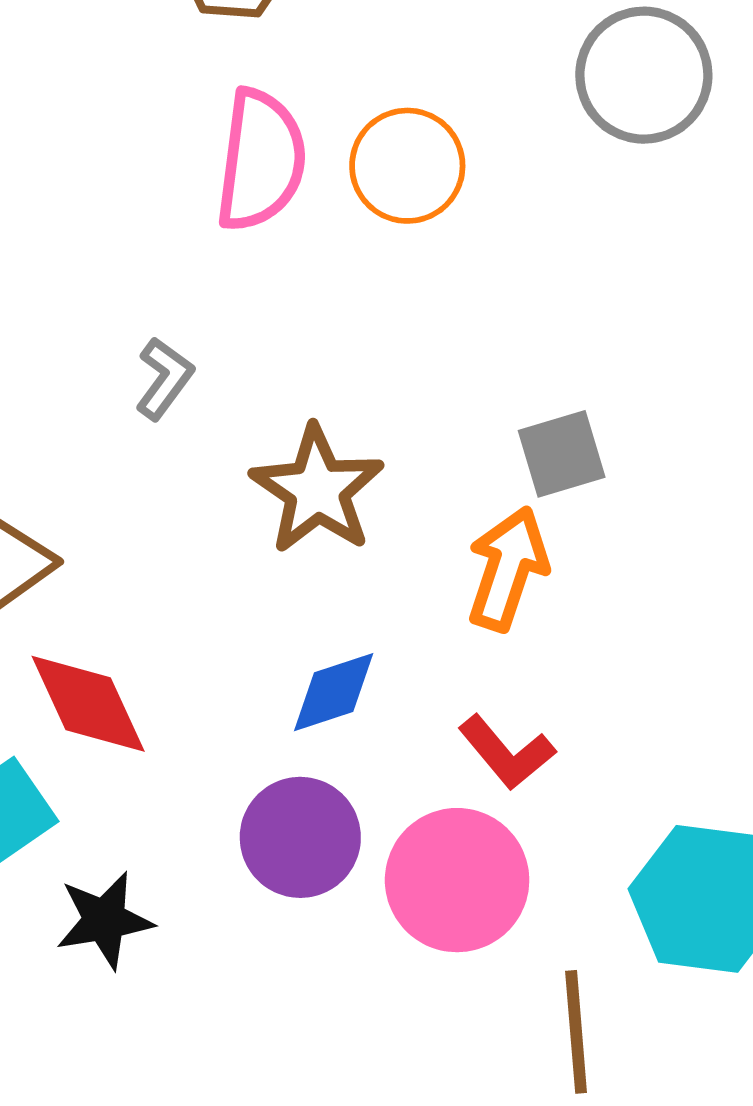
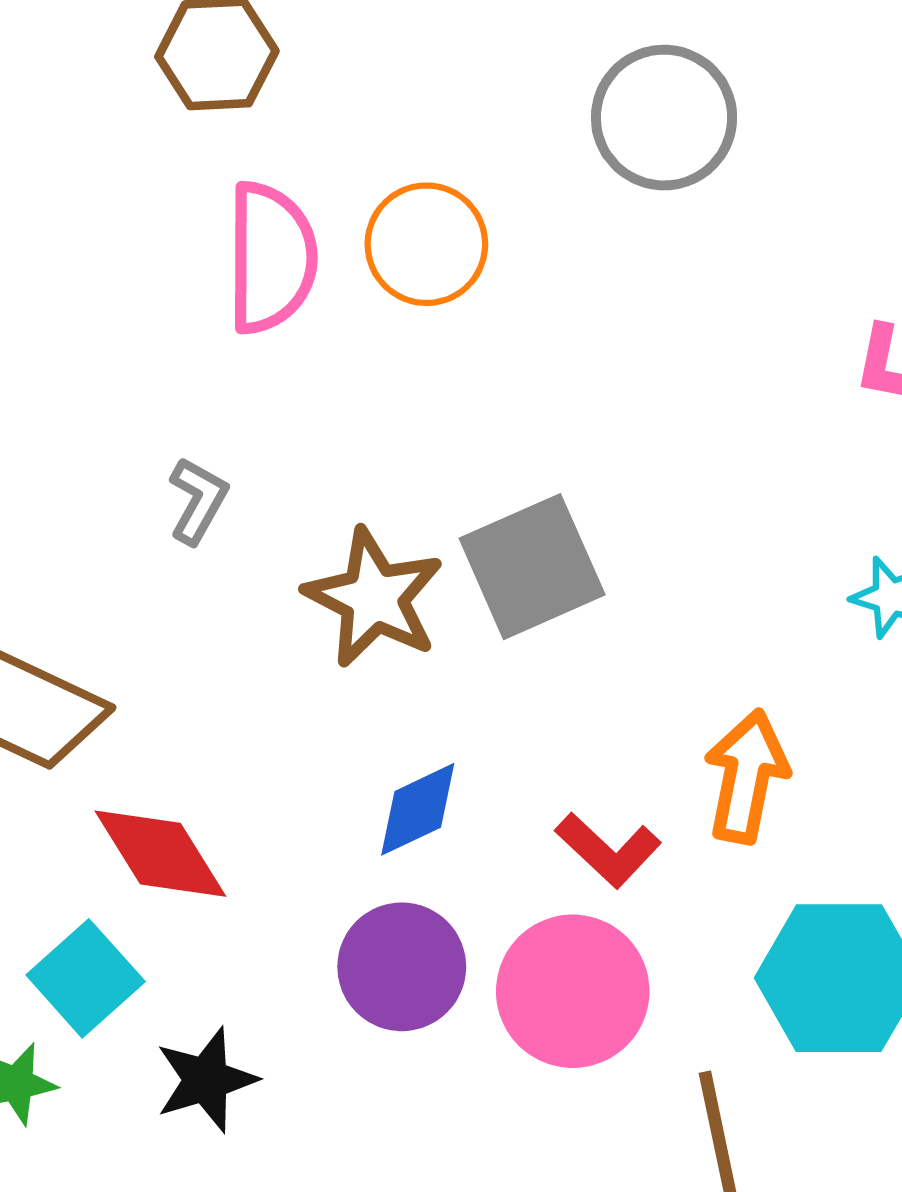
gray square: (562, 454) -> (532, 567), moved, size x1.5
orange arrow: (508, 569) -> (746, 776), moved

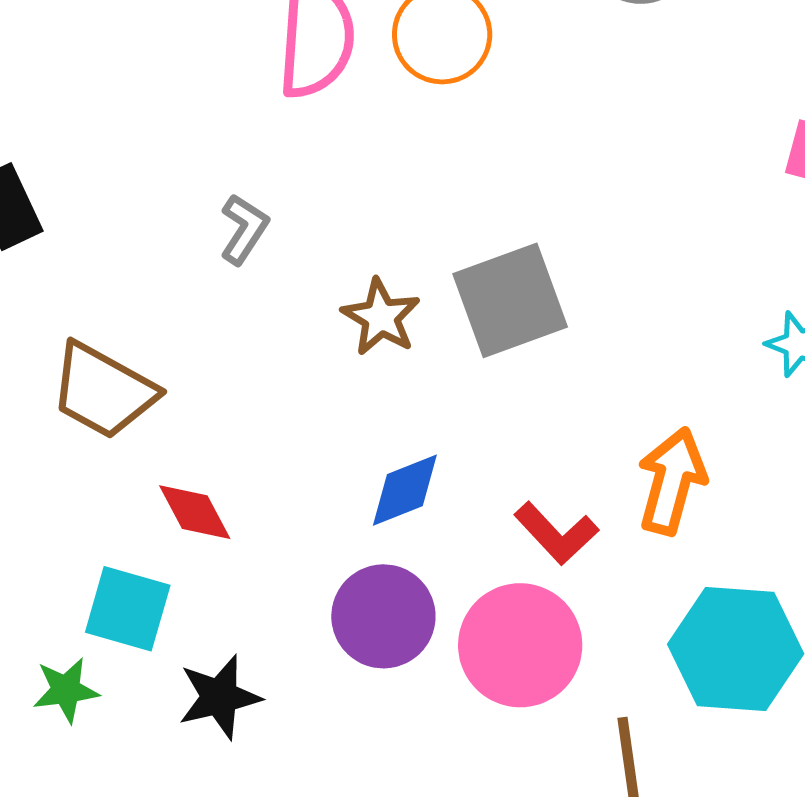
brown star: (374, 598) -> (381, 317), size x0.7
red diamond: (160, 854) -> (195, 512), size x0.7
cyan square: (86, 978) -> (128, 609), turned -36

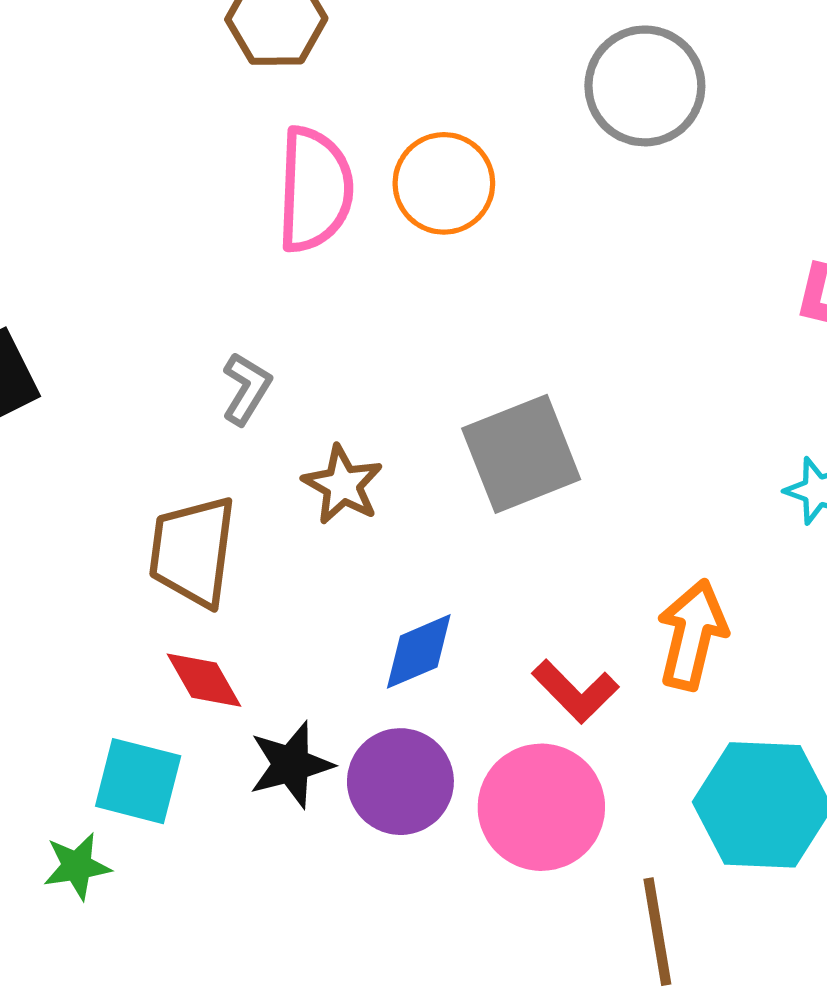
brown star: (381, 317) -> (343, 485), moved
brown trapezoid: (103, 391) -> (193, 551), moved, turned 70
black star: (219, 697) -> (291, 765), moved

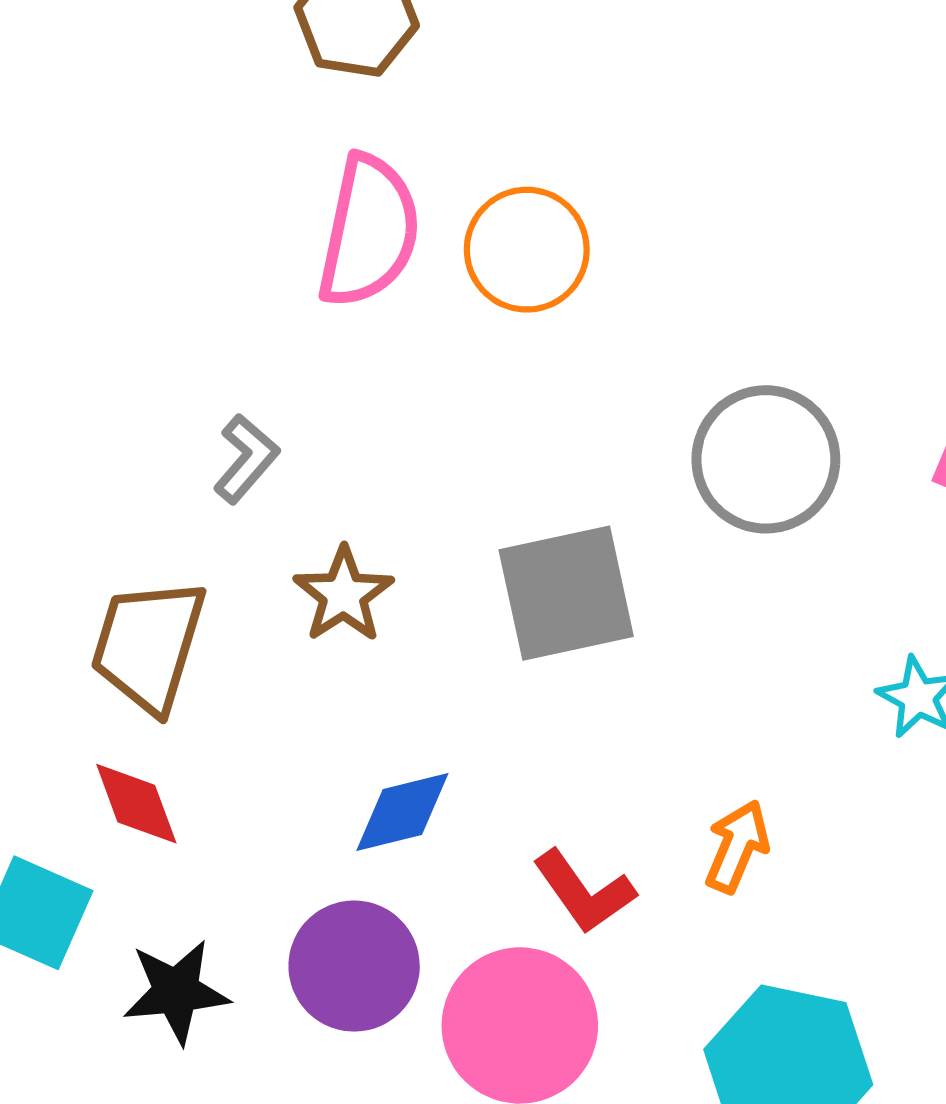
gray circle: (645, 86) -> (766, 459), moved
orange arrow: (692, 635) -> (737, 846), size x0.7
black star: (291, 765) -> (176, 992), moved

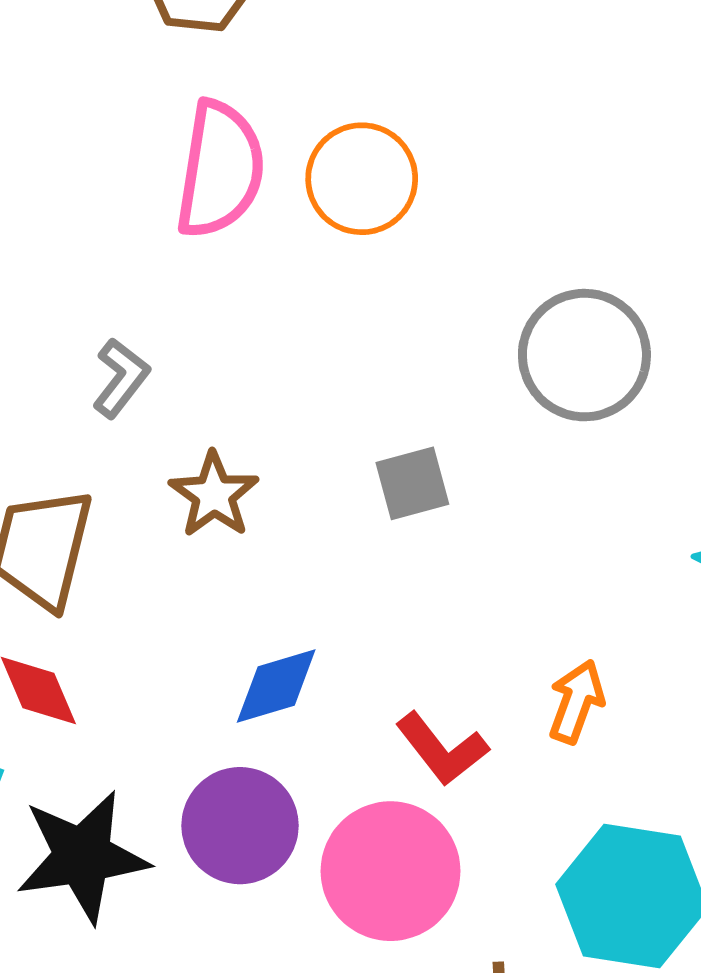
gray square: (566, 593) -> (412, 483), size x0.6
black star: (176, 992) -> (82, 856), size x1.4

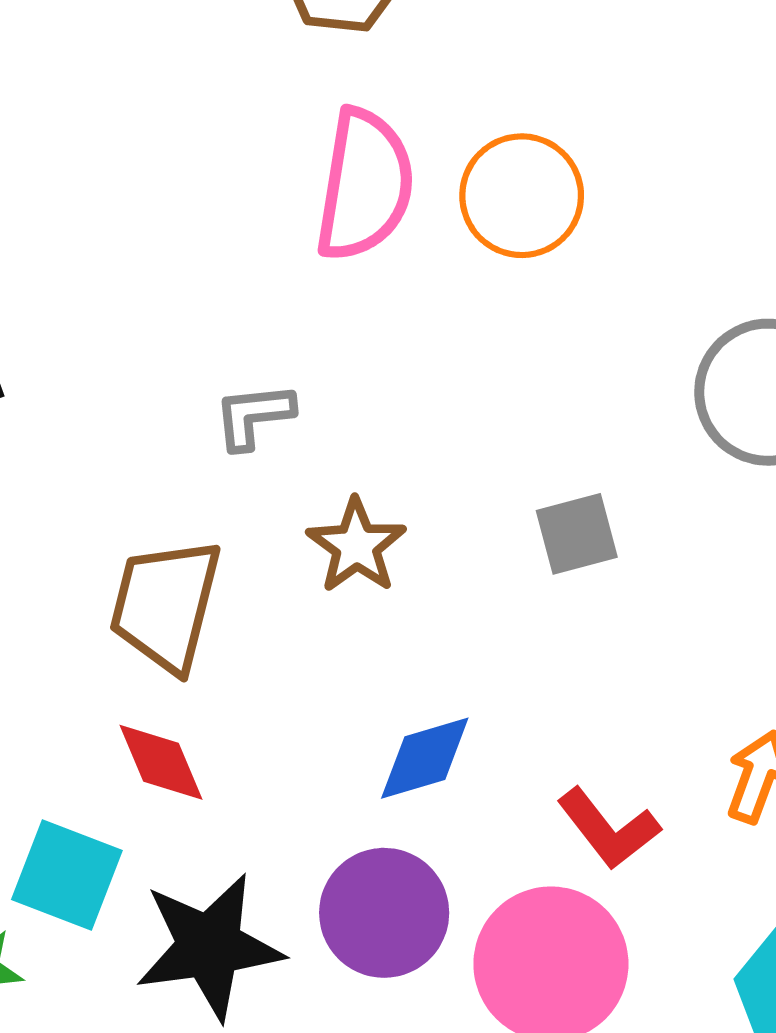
gray L-shape: (121, 378) -> (254, 416), turned -134

